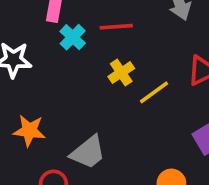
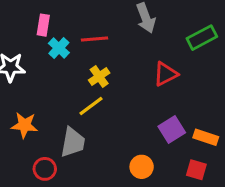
yellow line: (154, 92) -> (91, 106), moved
gray trapezoid: (88, 152) -> (73, 142), turned -40

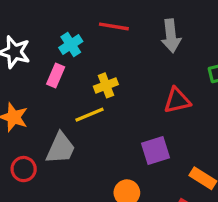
pink rectangle: (43, 25) -> (56, 76), moved
red line: (94, 39) -> (114, 26), moved
purple square: (172, 129) -> (156, 150), moved

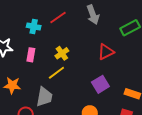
red line: (114, 26) -> (58, 17), turned -30
cyan cross: (71, 45) -> (34, 26), moved, turned -32

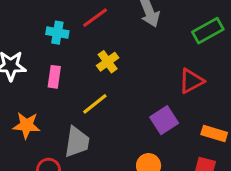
red triangle: (106, 52) -> (191, 81), moved
yellow cross: (62, 53) -> (108, 62), moved

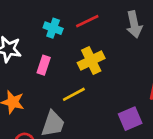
yellow cross: (108, 62) -> (91, 60), size x1.4

